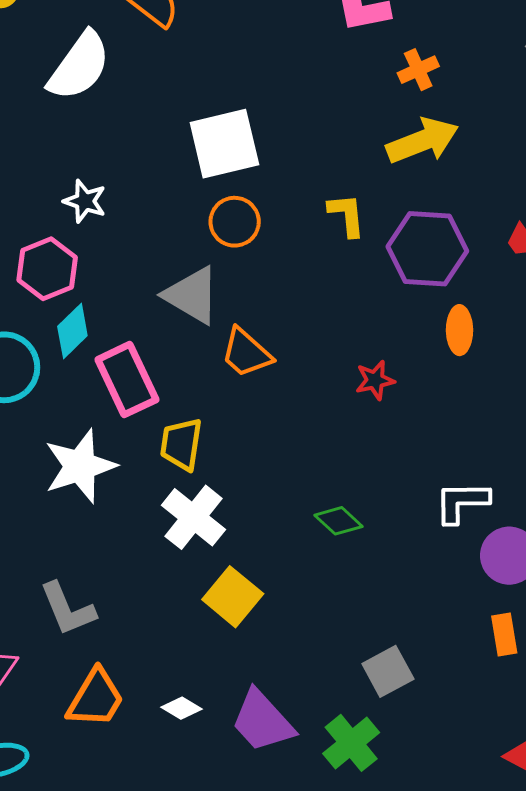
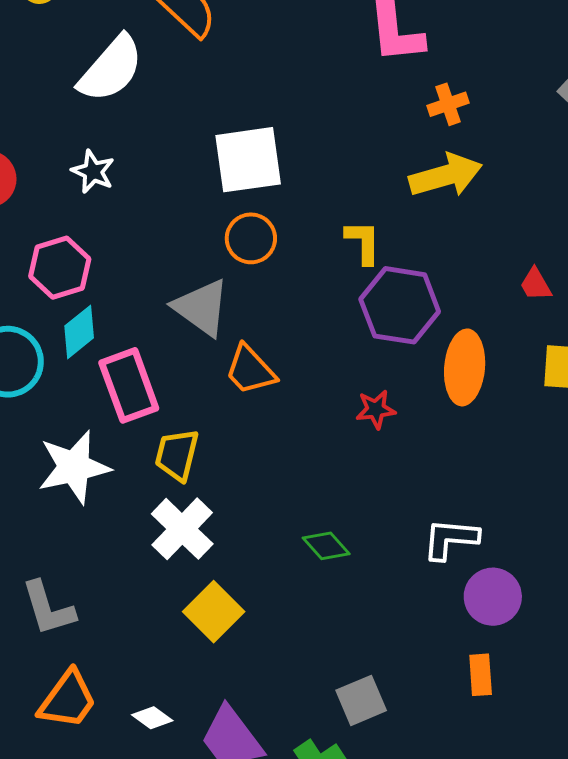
white star: (85, 201) -> (93, 172), moved
purple hexagon: (427, 249) -> (400, 305), moved
orange ellipse: (459, 330) -> (465, 367), size x1.5

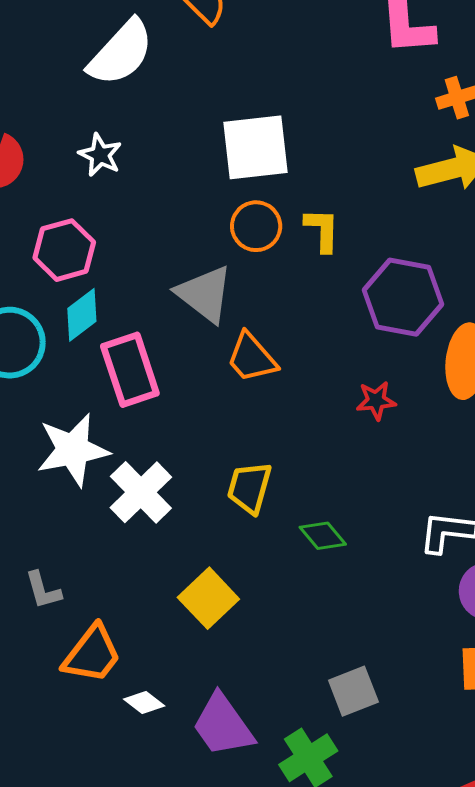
yellow L-shape: (363, 242) -> (322, 230), moved
yellow trapezoid: (177, 455) -> (249, 488), moved
white cross: (182, 529) -> (141, 492), moved
gray L-shape: (48, 608) -> (43, 590), size x0.7
orange trapezoid: (68, 700) -> (92, 654), moved

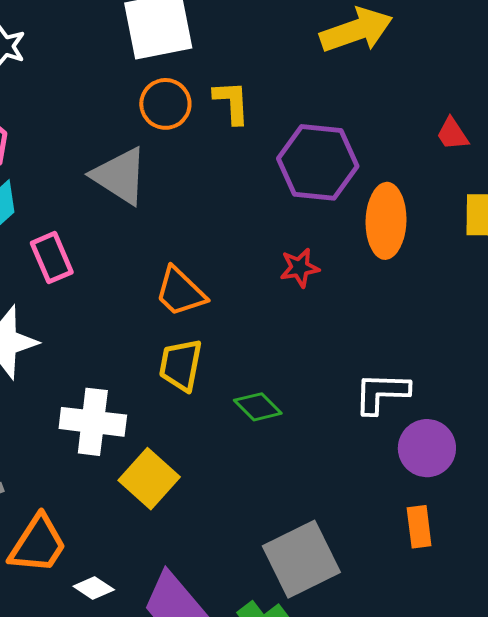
orange trapezoid: (252, 358) -> (180, 292), moved
pink rectangle: (130, 370) -> (52, 258), size x0.7
white cross: (141, 492) -> (93, 422), moved, turned -34
gray square: (353, 691) -> (301, 559), size x1.5

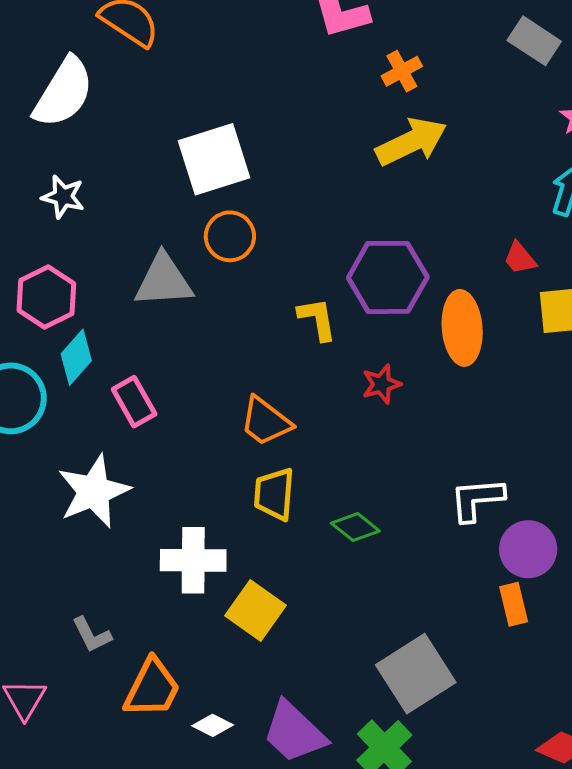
yellow L-shape: (232, 102) -> (317, 319), moved
red trapezoid: (452, 134) -> (520, 258), moved
gray triangle: (120, 176) -> (164, 281), moved, turned -30
orange rectangle: (419, 527) -> (514, 604), moved

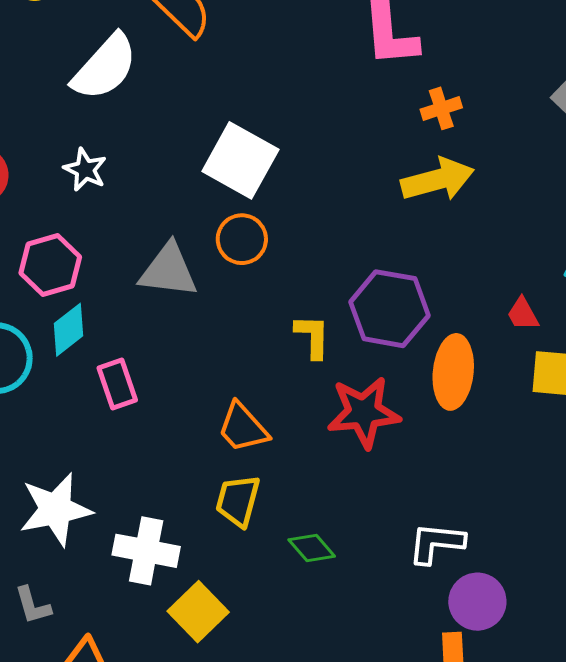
white square: (214, 159) -> (240, 160), turned 36
red star: (381, 384) -> (364, 412), size x1.8
white star: (94, 491) -> (56, 509), moved

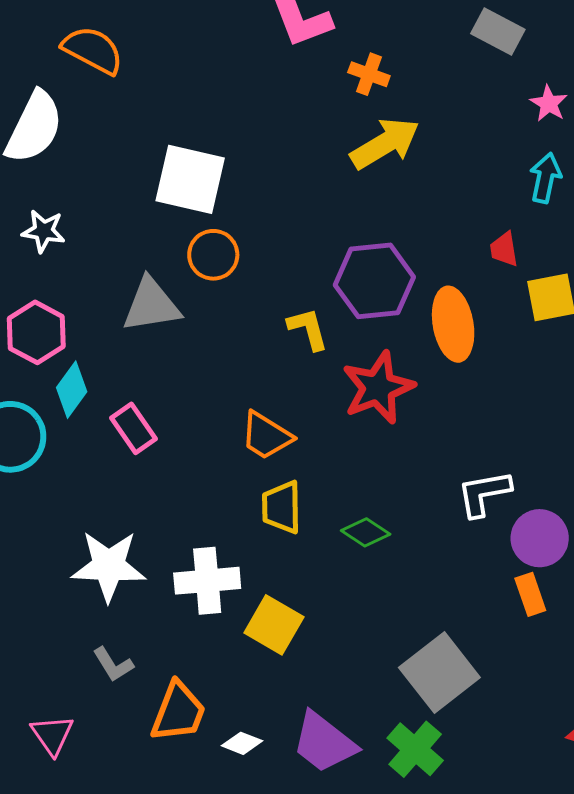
orange cross: (441, 108) -> (369, 74), turned -36
red trapezoid: (523, 314) -> (504, 249), turned 36
white star: (56, 509) -> (109, 566), turned 30

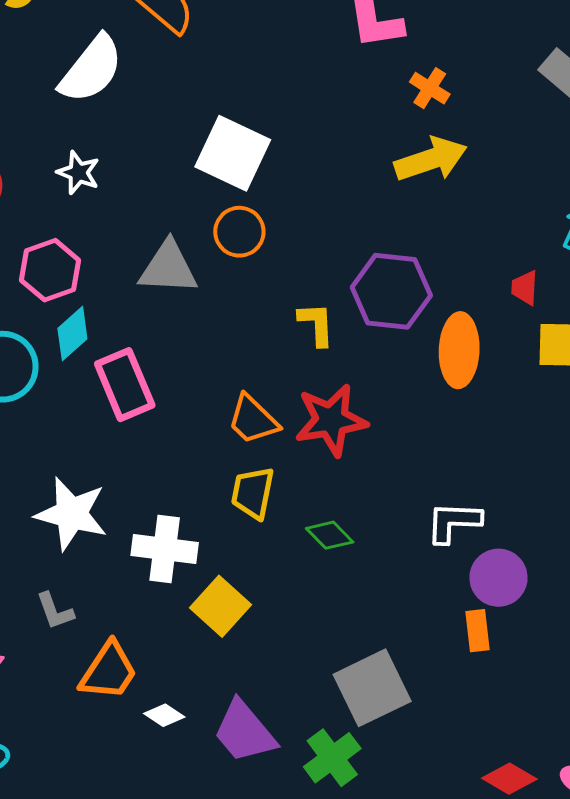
red star: (378, 388) -> (331, 420), moved
pink rectangle: (133, 428) -> (125, 385), size x1.4

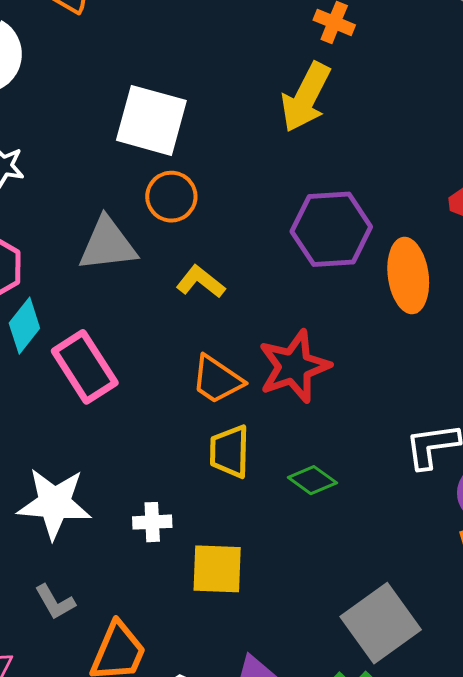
yellow arrow: (431, 159) -> (306, 97), moved, turned 146
yellow L-shape: (316, 324) -> (201, 282), moved, turned -39
white cross: (165, 549) -> (152, 522), size x0.6
yellow square: (220, 606) -> (217, 569), turned -30

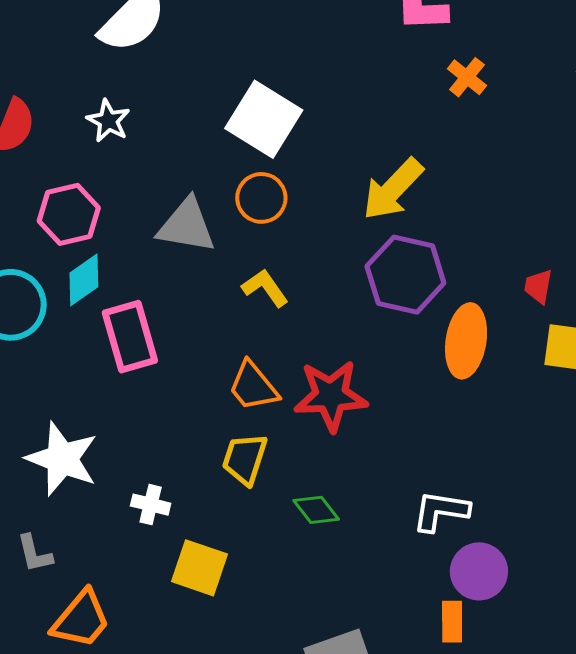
yellow arrow: (306, 97) -> (393, 189), moved

